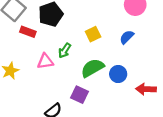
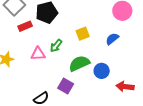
red rectangle: (28, 32) -> (25, 26), turned -48

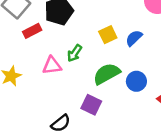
blue semicircle: (112, 39) -> (134, 38), moved

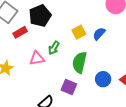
green semicircle: (107, 74) -> (79, 62), turned -45
blue circle: (136, 81) -> (103, 79), moved

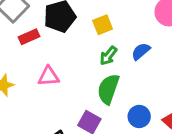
yellow square: (79, 32) -> (103, 25), moved
green arrow: (54, 48) -> (108, 56), moved

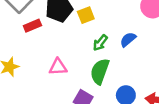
yellow square: (103, 25) -> (86, 15), moved
pink triangle: (49, 76) -> (58, 67), moved

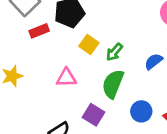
yellow square: (86, 15) -> (89, 44), moved, turned -35
blue semicircle: (128, 39) -> (154, 61), moved

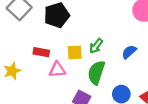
red rectangle: (39, 31) -> (41, 52), moved, turned 35
yellow square: (89, 44) -> (75, 52), moved, turned -35

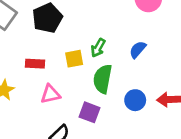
pink triangle: (57, 70) -> (50, 94), moved

